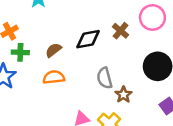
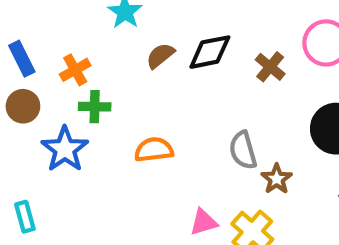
black diamond: (88, 39) -> (210, 52), moved
brown semicircle: (53, 50) -> (160, 56), moved

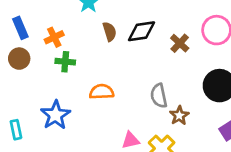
brown semicircle: (160, 56) -> (110, 32), turned 108
blue star: (65, 149) -> (56, 115), moved

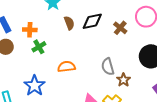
orange cross: (54, 37) -> (30, 30), turned 32
green cross: (65, 62) -> (39, 47), turned -32

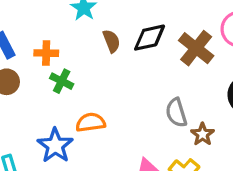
brown cross: (120, 28) -> (196, 48), size x1.5
green cross: (39, 47) -> (62, 81), turned -32
orange semicircle: (66, 67) -> (91, 122), moved

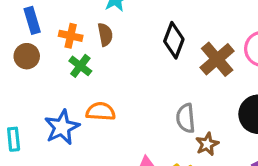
black diamond: (150, 38) -> (174, 40), turned -68
brown semicircle: (111, 41) -> (105, 35), moved

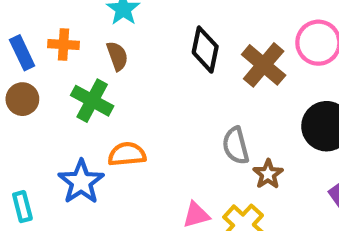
orange cross: (71, 36) -> (63, 44), moved
green cross: (80, 66) -> (92, 101), size x1.4

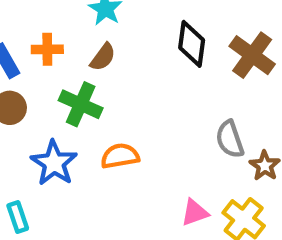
brown semicircle: (117, 56) -> (103, 57), turned 60
blue star: (81, 182) -> (54, 163), moved

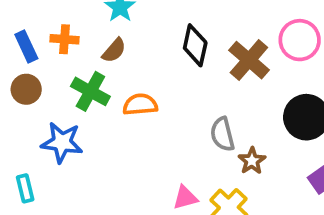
orange semicircle: (120, 156) -> (140, 105), moved
blue star: (54, 163) -> (62, 142), turned -30

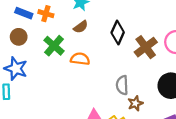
blue rectangle: (26, 46) -> (24, 13), turned -56
brown semicircle: (114, 50) -> (81, 27), moved
blue star: (62, 142) -> (16, 69), moved

